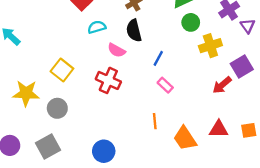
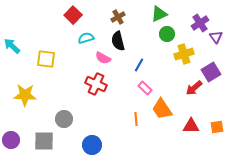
yellow square: (62, 70) -> (46, 59), moved, turned -30
gray circle: (57, 108) -> (64, 119), moved
orange trapezoid: (185, 138) -> (162, 109), moved
gray square: (48, 147) -> (44, 141), turned 30

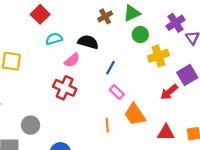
brown cross: (118, 17) -> (105, 16), moved
black semicircle: (118, 41) -> (88, 42), turned 120
pink semicircle: (103, 58) -> (72, 60), turned -70

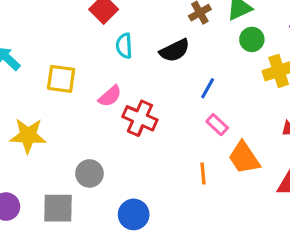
cyan semicircle: (54, 39) -> (124, 46), turned -77
black semicircle: (88, 42) -> (175, 50), turned 138
pink semicircle: (72, 60) -> (110, 96), moved

